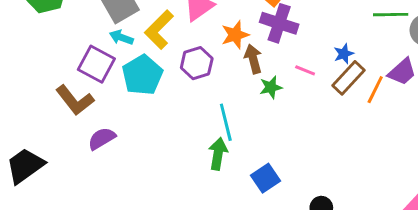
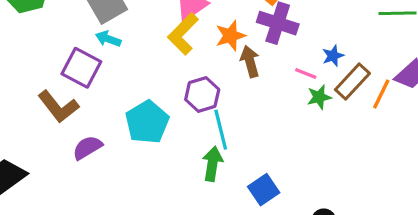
yellow L-shape: (159, 30) -> (183, 34), moved
blue star: (344, 54) -> (333, 56), moved
purple hexagon: (197, 63) -> (202, 94), moved
cyan pentagon: (142, 75) -> (147, 122), moved
green star: (271, 87) -> (319, 97), moved

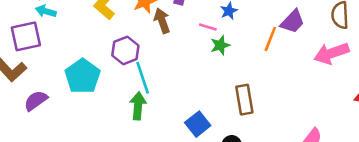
purple square: (81, 68) -> (26, 36), turned -36
brown rectangle: (352, 82) -> (244, 100), moved, turned -48
blue square: (264, 190) -> (198, 124), moved

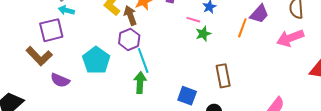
brown arrow: (162, 21) -> (130, 15), moved
purple semicircle: (36, 101) -> (60, 80), turned -120
blue square: (198, 124) -> (187, 96), turned -30

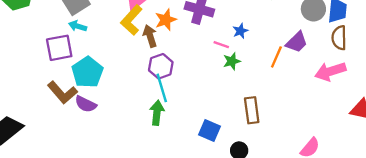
purple hexagon: (129, 39) -> (161, 66), moved
brown L-shape: (39, 56) -> (62, 92), moved
cyan pentagon: (96, 60) -> (87, 72), moved
purple semicircle: (60, 80) -> (86, 104), moved

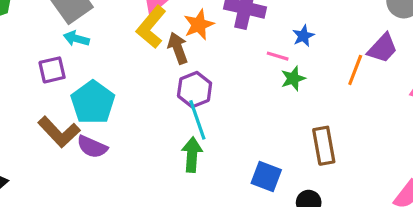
purple square: (59, 48) -> (52, 70), size x0.7

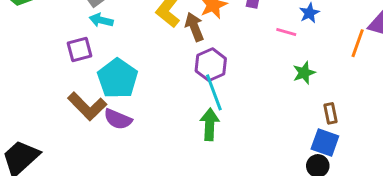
green star: (293, 79) -> (304, 73), moved
brown rectangle: (324, 146) -> (331, 113), size x0.6
blue square: (266, 176) -> (325, 143), moved

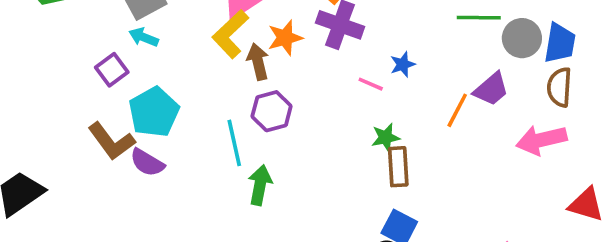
purple square: (79, 50) -> (112, 70), turned -30
cyan line: (214, 92) -> (234, 143), moved
brown rectangle: (331, 113) -> (398, 167), moved, size x1.5

